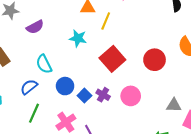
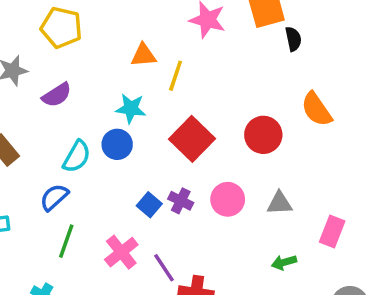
cyan semicircle: (44, 64) -> (77, 157), turned -120
blue circle: (65, 86) -> (117, 144), moved
gray triangle: (174, 105) -> (280, 203), moved

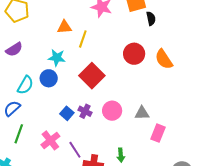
red circle: (263, 135) -> (134, 54), moved
pink rectangle: (332, 231) -> (158, 133), moved
green arrow: (284, 262) -> (121, 155), moved, turned -80

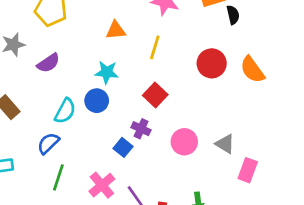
yellow line: (83, 39) -> (155, 47), moved
red square: (92, 76) -> (155, 95), size x0.7
purple cross: (85, 111) -> (141, 129), moved
gray triangle: (142, 113) -> (225, 144), turned 35

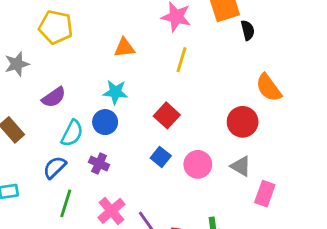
yellow line: (155, 47) -> (182, 60), moved
purple semicircle: (48, 63) -> (54, 97), moved
red circle: (212, 63) -> (243, 122), moved
purple cross: (141, 129) -> (99, 164), moved
blue square: (123, 147) -> (161, 157), moved

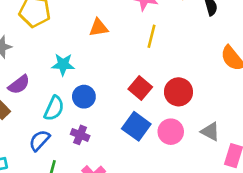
cyan star: (115, 92) -> (63, 65), moved
purple semicircle: (54, 97) -> (19, 85), moved
red circle: (243, 122) -> (178, 92), moved
blue square: (161, 157) -> (136, 126), size x1.5

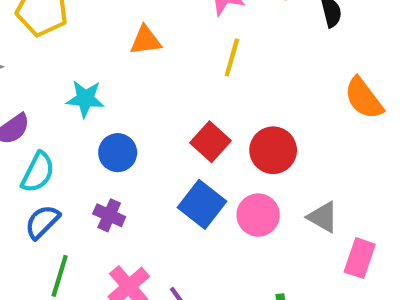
cyan semicircle: (54, 108) -> (38, 172), moved

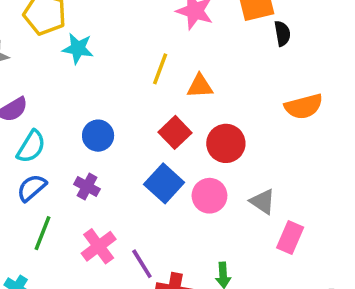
orange triangle: (146, 40) -> (200, 86), moved
yellow line: (232, 57) -> (160, 69), moved
orange semicircle: (364, 98) -> (304, 106), turned -72
cyan star: (85, 99) -> (78, 48), moved

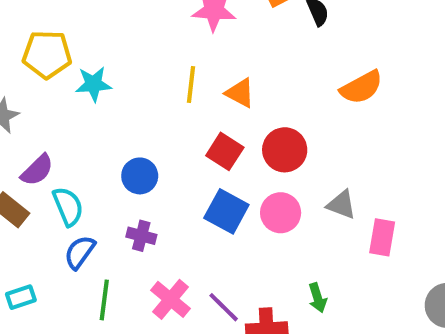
orange triangle: (200, 86) -> (240, 93), turned 44
cyan semicircle: (31, 147) -> (68, 206), turned -40

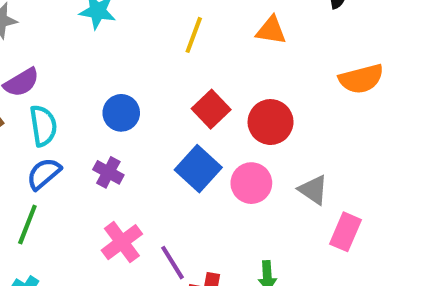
orange triangle: (240, 93) -> (271, 30), moved, turned -32
green line: (104, 300) -> (27, 225), moved

